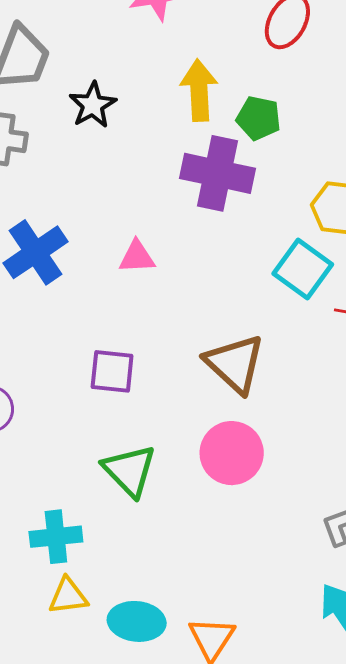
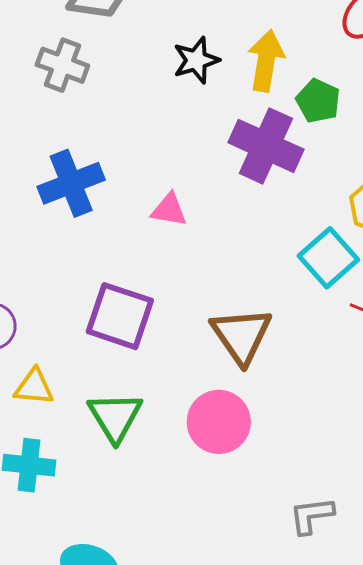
black star: (93, 105) -> (196, 60), moved
purple square: (112, 371) -> (120, 316), size x1.4
yellow triangle: (68, 596) -> (34, 387), moved

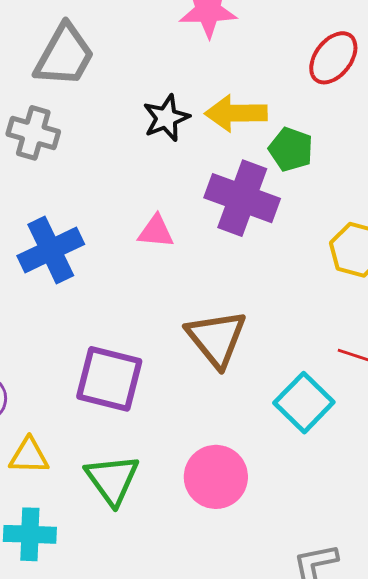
yellow arrow: (266, 61) -> (236, 113), turned -96
pink triangle: (169, 210) -> (156, 231), moved
cyan square: (328, 258) -> (304, 403), moved
brown triangle: (241, 335) -> (216, 338), moved

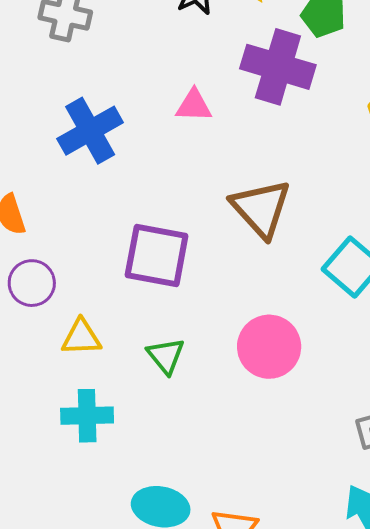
green triangle: (112, 480) -> (166, 356), size x0.7

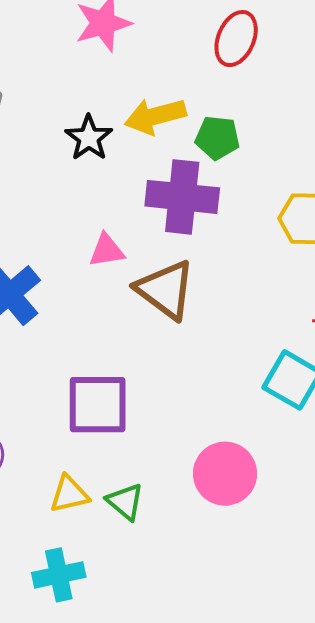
brown triangle: (261, 208) -> (165, 290), moved
yellow triangle: (81, 337) -> (69, 494), moved

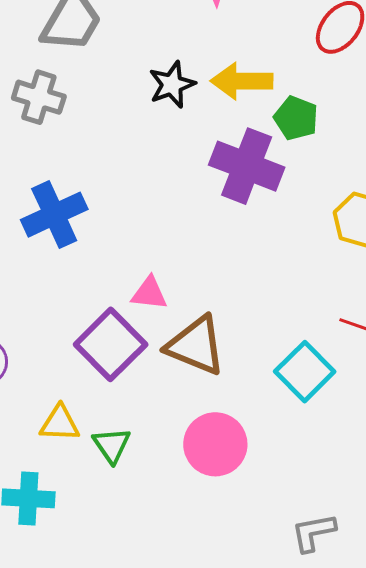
pink triangle: (107, 250) -> (149, 293), moved
brown triangle: (165, 290) -> (196, 346), moved, turned -30
purple square: (98, 405) -> (111, 344), turned 30

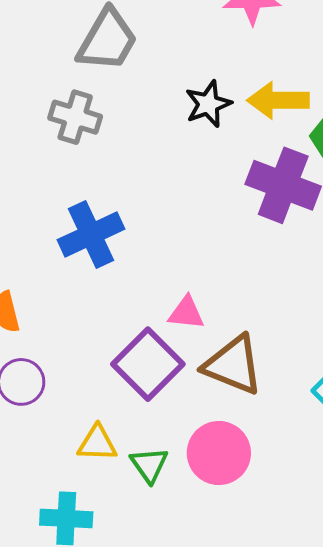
pink circle: (215, 444) -> (219, 453), moved

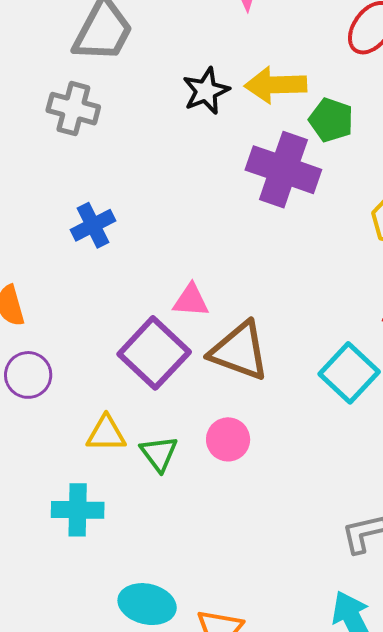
blue cross: (91, 234) -> (93, 225), size x0.7
pink circle: (219, 453) -> (228, 439), size x0.7

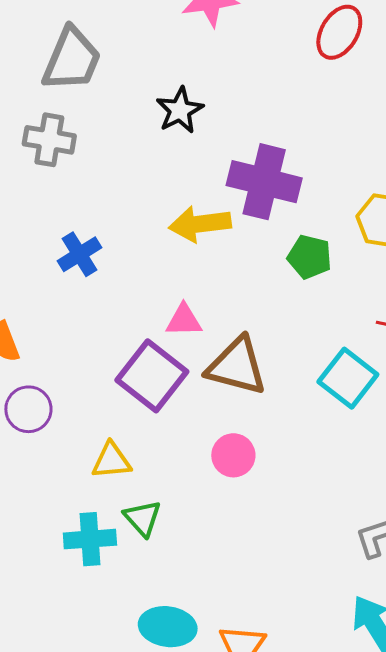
yellow arrow: (276, 85) -> (200, 224), moved
green pentagon: (331, 120) -> (310, 257), moved
green triangle: (159, 454) -> (143, 518), moved

